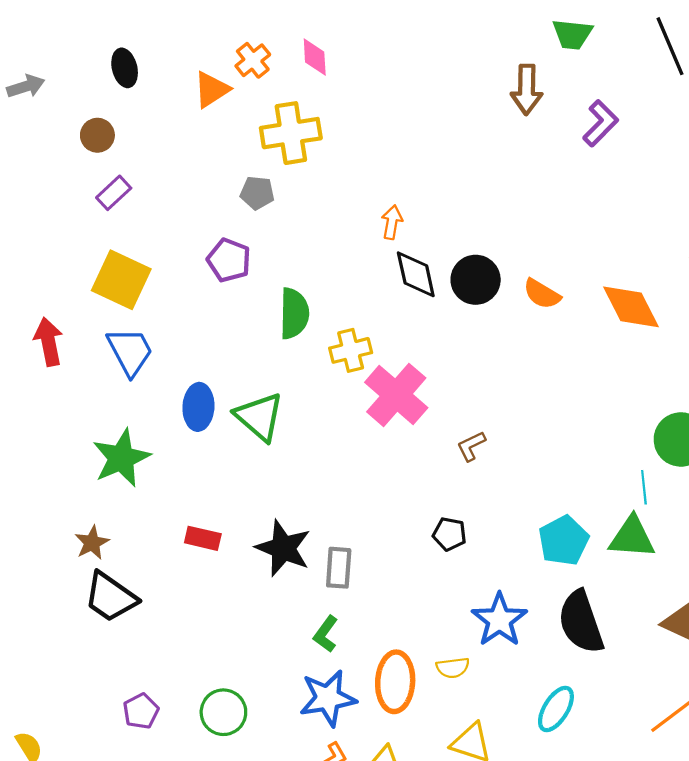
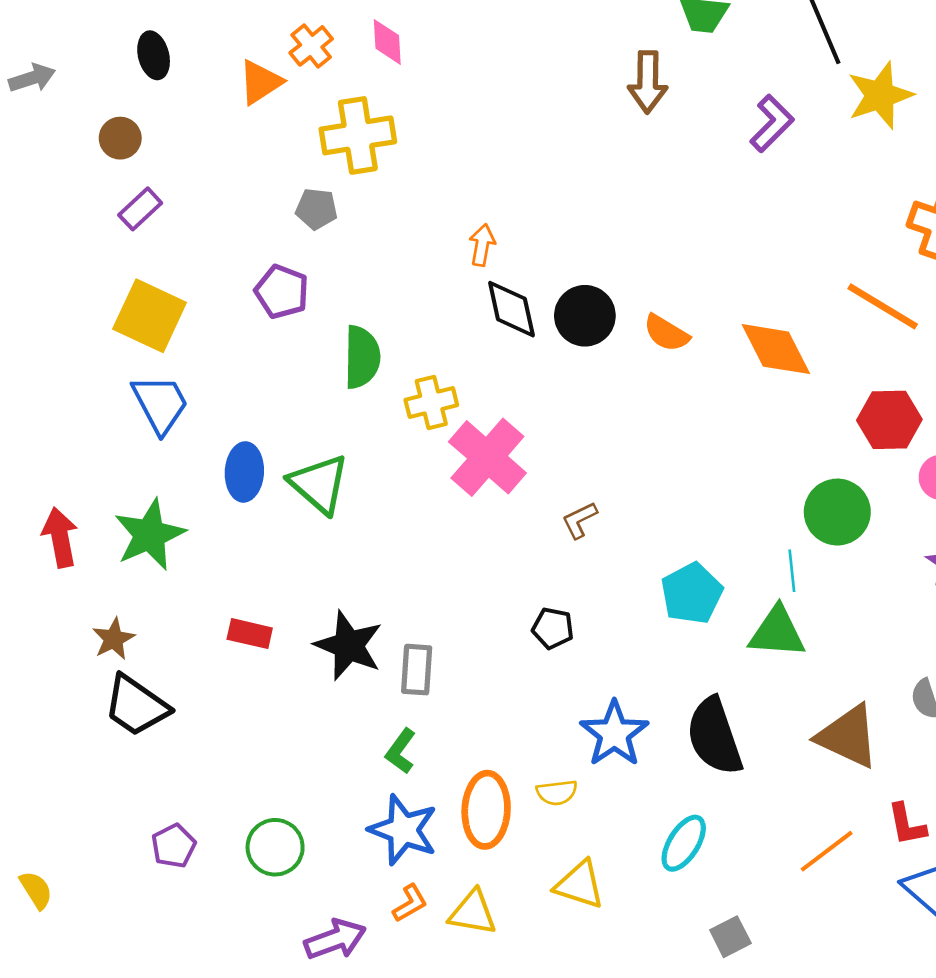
purple L-shape: (601, 123) -> (772, 123), moved
red arrow: (49, 342) -> (60, 537), moved
cyan pentagon: (564, 541) -> (692, 593), moved
blue star: (328, 698) -> (403, 830), turned 30

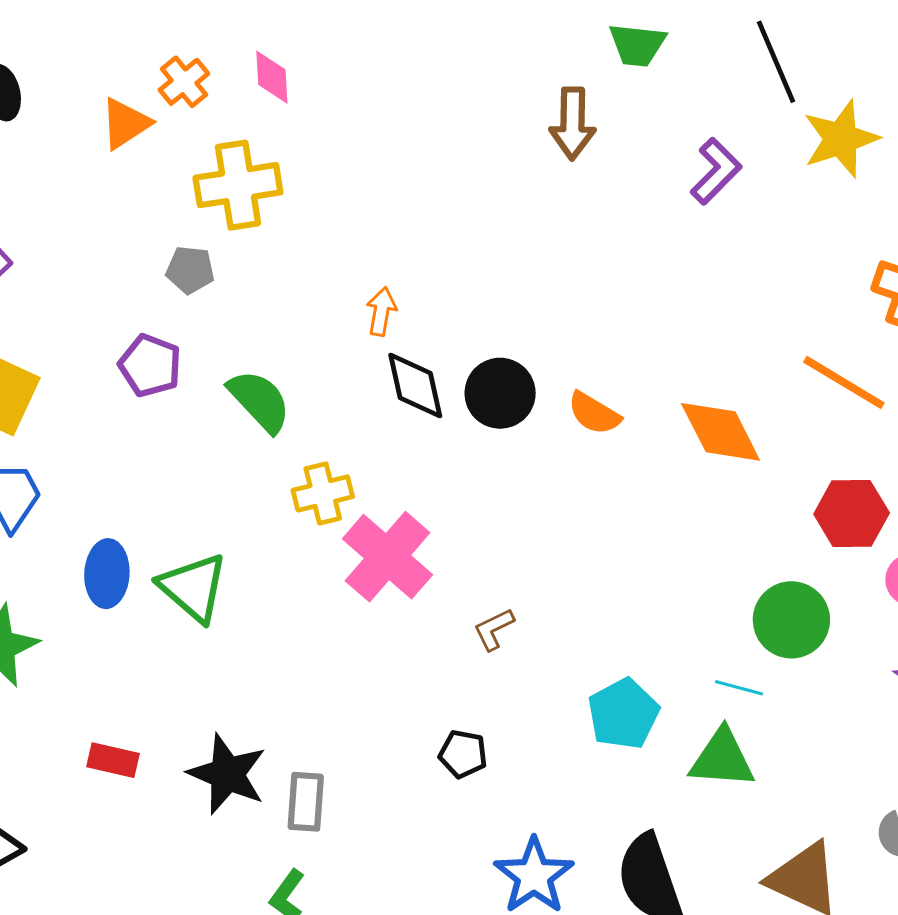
green semicircle: (362, 357) -> (260, 401), moved, turned -44
cyan line: (792, 571) -> (739, 688), turned -69

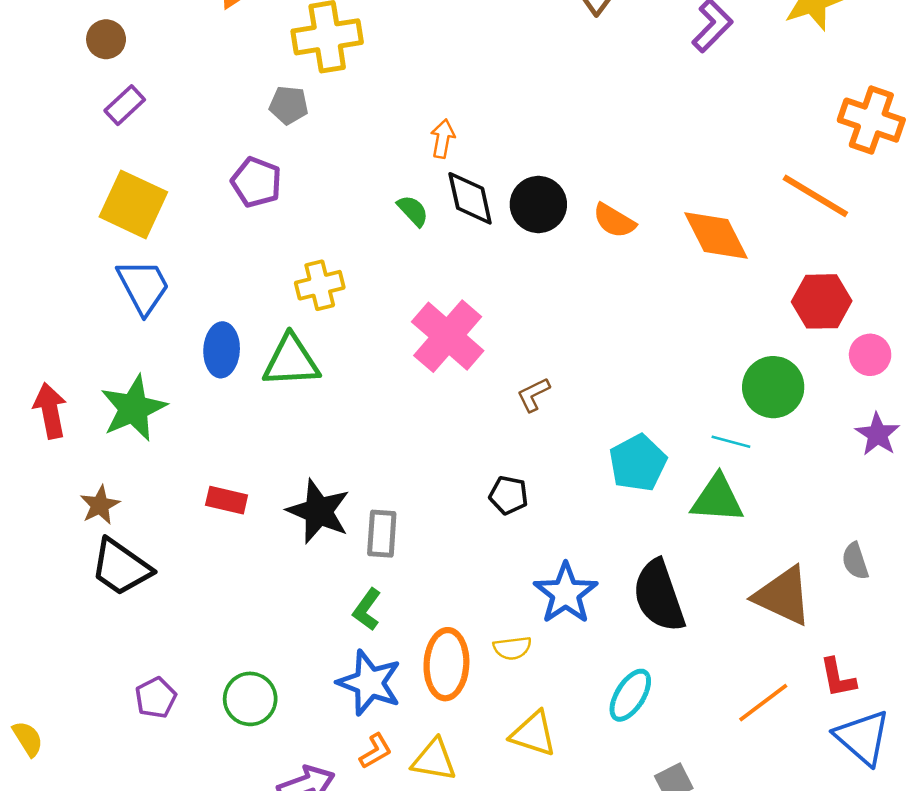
green semicircle: (260, 401) -> (413, 211), moved, size x0.6
yellow cross: (323, 493) -> (320, 285), moved
green triangle: (193, 587) -> (291, 361), turned -44

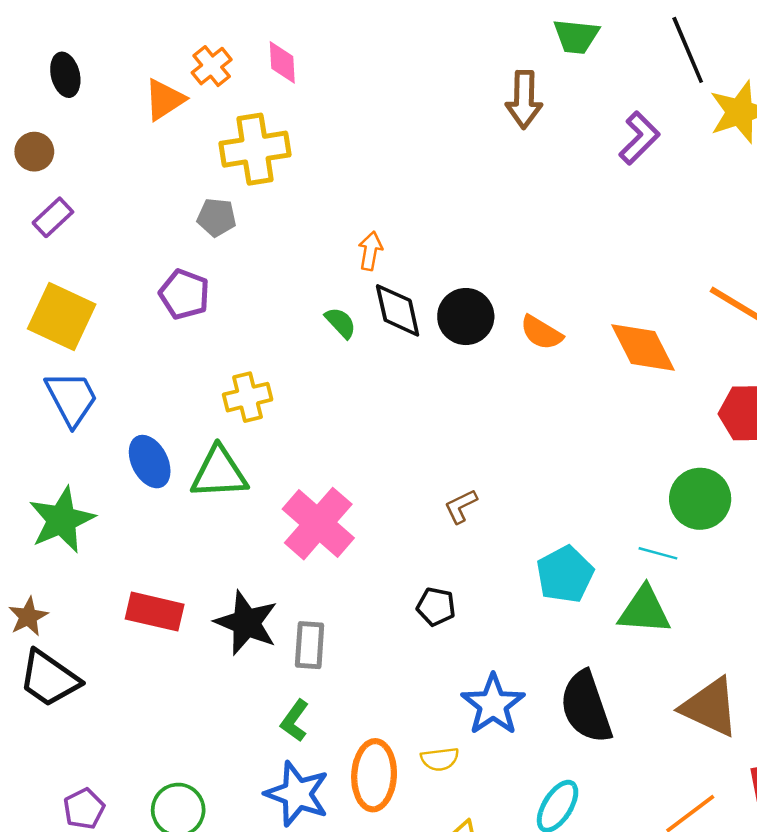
pink cross: (448, 336) -> (318, 524), moved
blue ellipse: (222, 350) -> (150, 462), turned -30
red rectangle: (227, 500) -> (155, 612), size x1.4

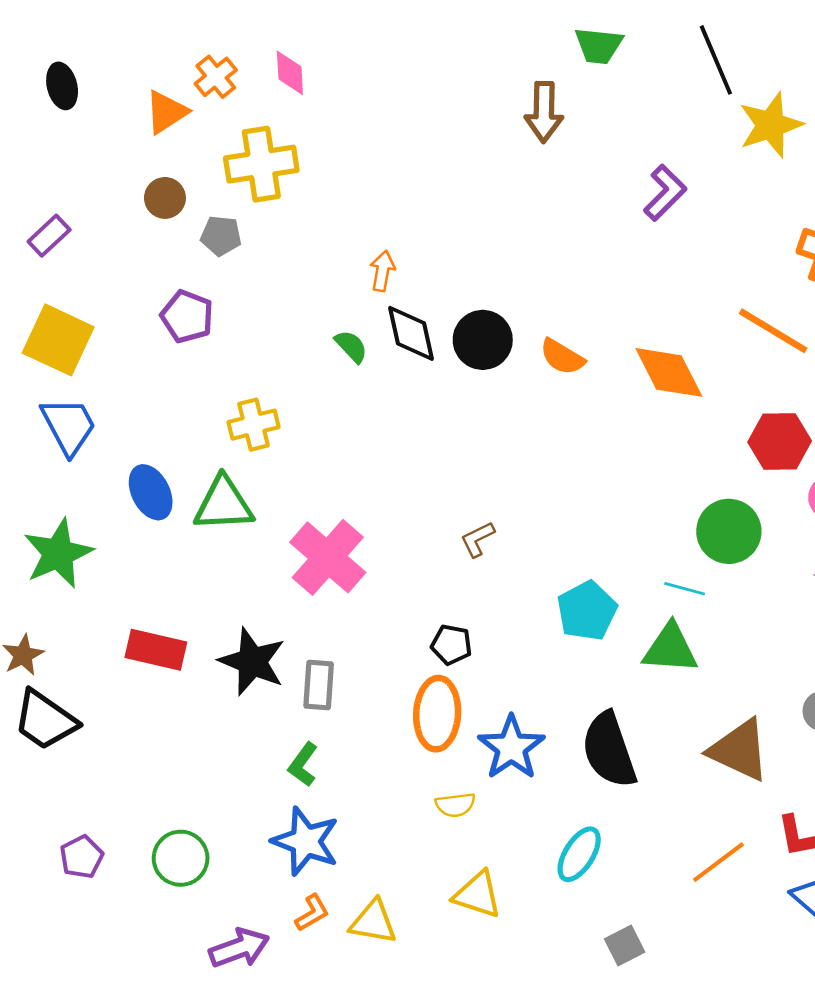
purple L-shape: (639, 138) -> (665, 193), moved
brown circle: (34, 152) -> (165, 198), moved
orange ellipse: (374, 775) -> (437, 714), moved

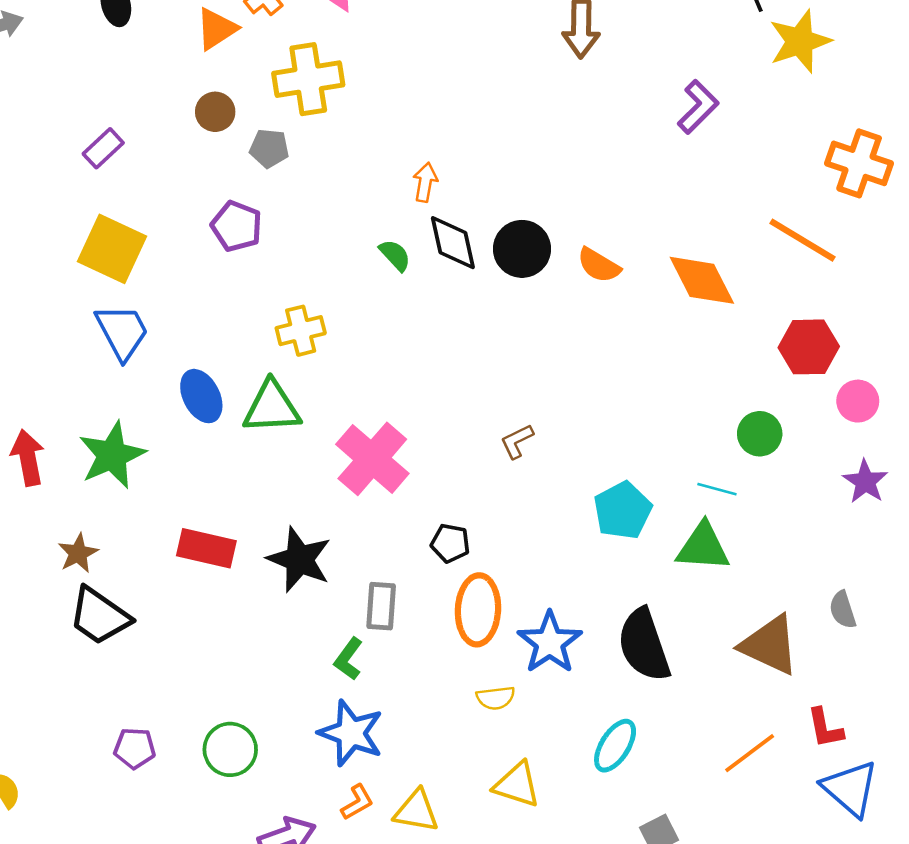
green circle: (729, 531) -> (760, 434), size x0.7
black pentagon: (451, 645) -> (450, 543), moved
gray rectangle: (319, 685) -> (381, 606), moved
purple pentagon: (82, 857) -> (135, 748), turned 30

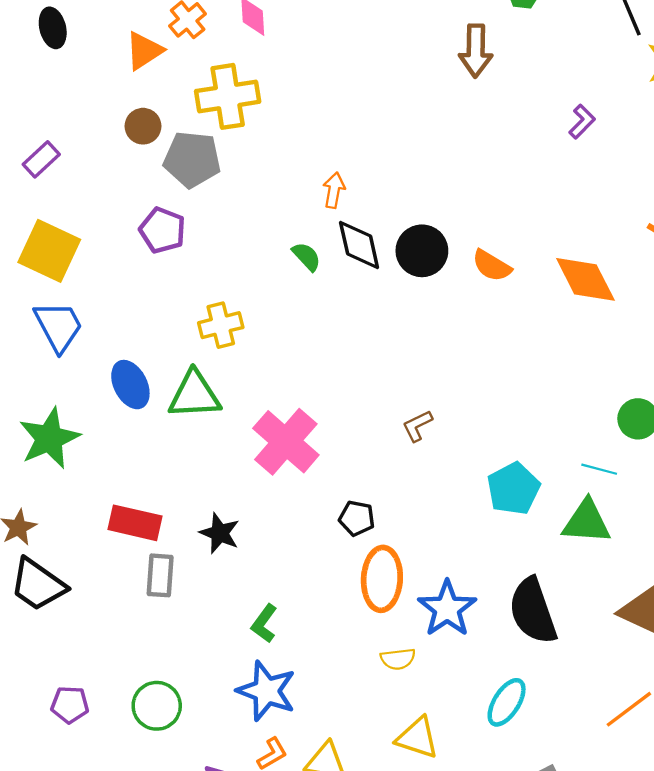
purple L-shape: (698, 107) -> (582, 122), size x0.7
gray pentagon: (269, 148) -> (192, 159), size x1.6
black star: (299, 560) -> (220, 533), size x0.7
gray rectangle: (381, 606) -> (160, 575), moved

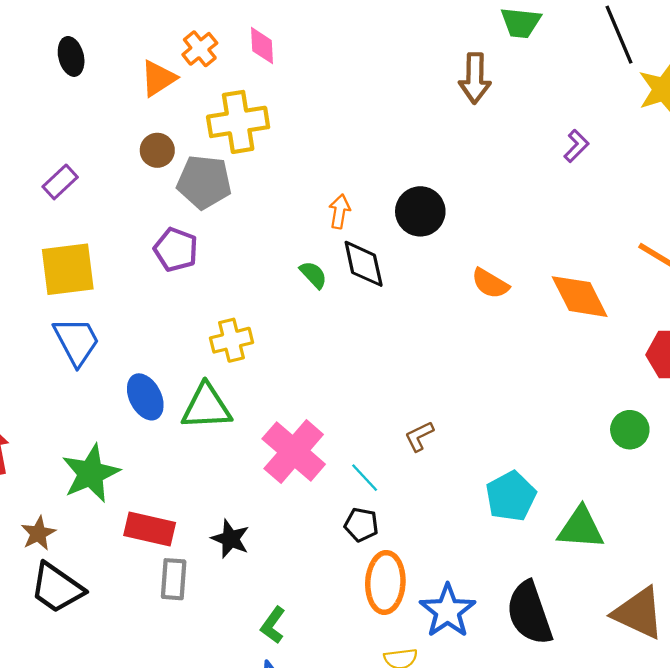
yellow square: (49, 251) -> (68, 269), turned -32
black circle: (422, 251) -> (420, 211), moved
green star: (49, 438) -> (91, 473), moved
cyan line: (599, 469) -> (365, 478), moved, turned 32

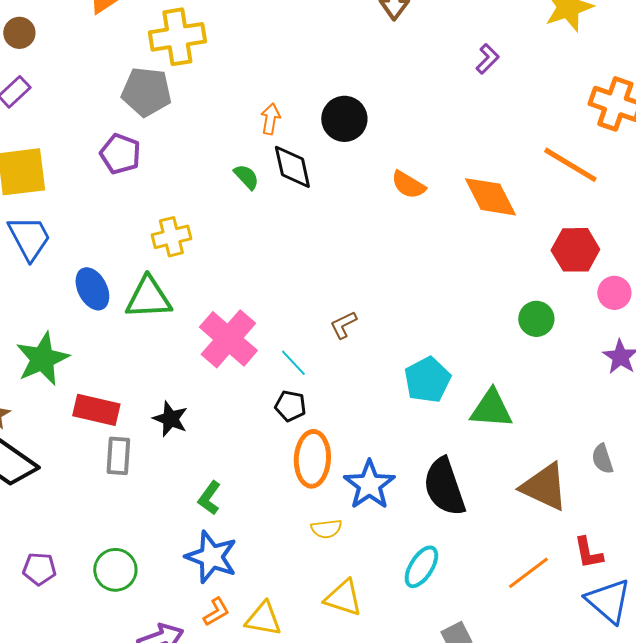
brown circle: (157, 150) -> (19, 33), moved

